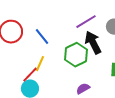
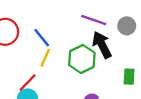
purple line: (86, 22) -> (94, 20), turned 50
yellow line: (40, 64) -> (45, 58), moved

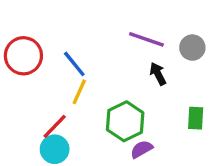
black arrow: (102, 45) -> (158, 74), size x0.6
green hexagon: (82, 59) -> (125, 121), moved

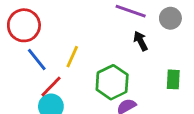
blue line: (74, 64) -> (37, 59), moved

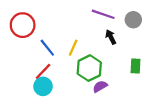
yellow line: (72, 57) -> (73, 48), moved
blue line: (37, 59) -> (47, 48), moved

